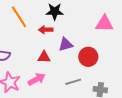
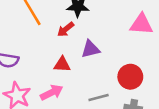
red arrow: (46, 30) -> (66, 29), turned -40
red circle: (88, 57) -> (130, 77), moved

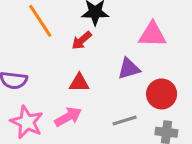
pink triangle: (141, 24) -> (152, 34), moved
purple triangle: (91, 49) -> (129, 69), moved

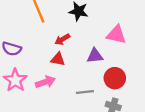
red arrow: (82, 40) -> (62, 39), moved

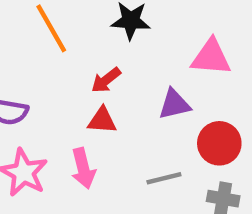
pink arrow: (45, 82) -> (83, 168), turned 102

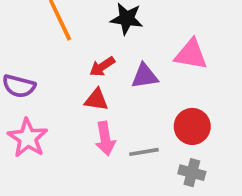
purple triangle: (174, 104) -> (145, 76), moved
pink arrow: (83, 168) -> (105, 139), moved

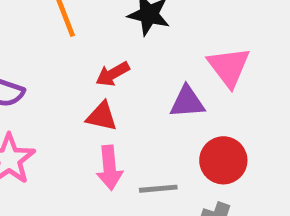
pink triangle: (191, 54) -> (229, 67), turned 39
purple triangle: (145, 76) -> (187, 102), moved

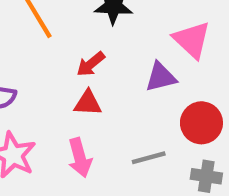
pink arrow: (109, 168) -> (80, 158), moved

